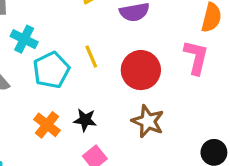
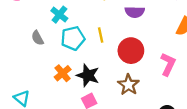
pink L-shape: (196, 57) -> (168, 64), moved
black star: (85, 120) -> (88, 75), size x1.5

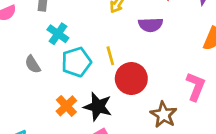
red circle: (131, 51) -> (131, 79), moved
brown star: (128, 85) -> (164, 115), moved

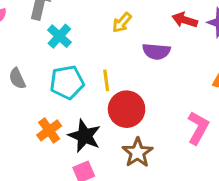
cyan cross: (58, 34) -> (59, 36), moved
brown star: (164, 115) -> (137, 153), moved

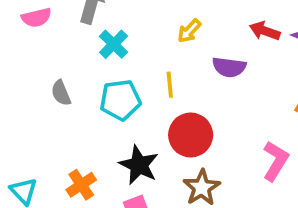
yellow line: (106, 80) -> (170, 85), moved
orange cross: (49, 130) -> (81, 185), moved

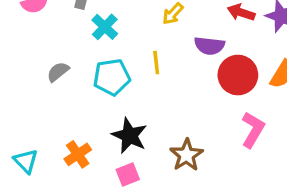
gray semicircle: (61, 93) -> (58, 72), turned 75
red circle: (191, 135) -> (238, 75), moved

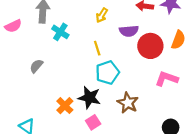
cyan pentagon: (112, 77) -> (107, 72), moved
pink L-shape: (253, 130) -> (167, 79), turned -90
orange cross: (78, 154) -> (65, 106), moved

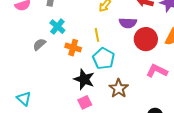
cyan cross: (60, 32) -> (57, 27), moved
cyan pentagon: (107, 72) -> (104, 58), turned -30
orange cross: (65, 106) -> (73, 48), moved, turned -35

